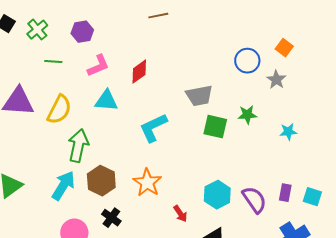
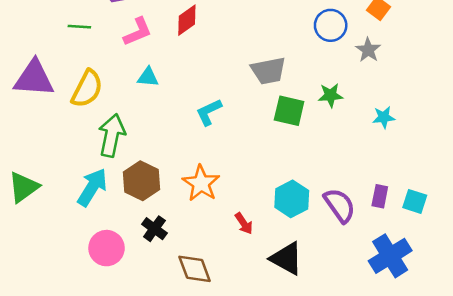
red diamond: (139, 72) -> (187, 20), moved
cyan triangle: (106, 101) -> (148, 77), size x0.7
cyan L-shape: (153, 128) -> (209, 112), size x0.7

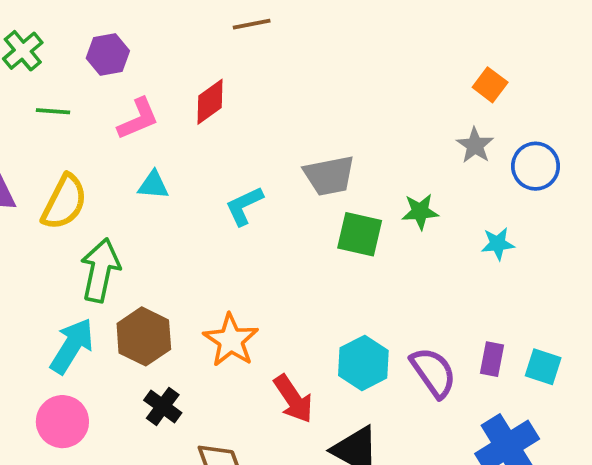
blue circle: (331, 25) -> (536, 166), moved
cyan L-shape: (209, 112) -> (244, 206), moved
red arrow: (244, 223) -> (293, 399), size x1.5
pink circle: (107, 248) -> (62, 422), moved

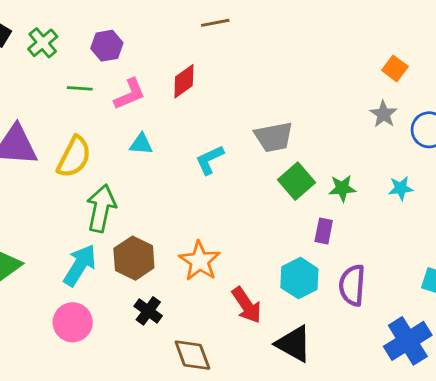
green line: (53, 111) -> (80, 88), moved
green star: (420, 212) -> (342, 188), moved
green square: (360, 234) -> (297, 181), turned 36
purple rectangle: (492, 359) -> (324, 231), moved
purple semicircle: (433, 372) -> (352, 285), turned -141

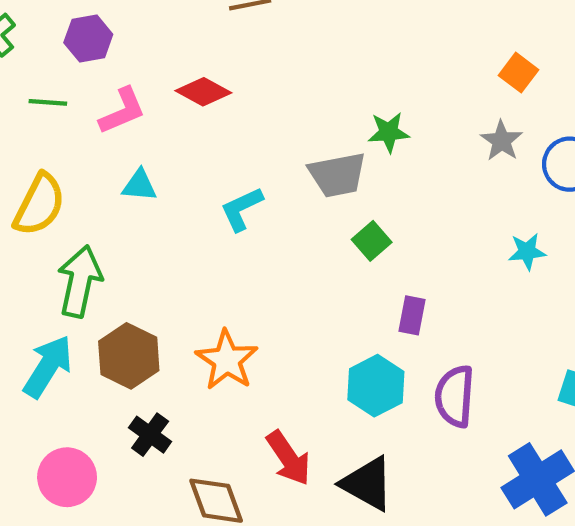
red diamond: (184, 81) -> (203, 92), turned 64
green square: (297, 181) -> (372, 241), size x0.7
green star: (342, 188) -> (389, 132), moved
red arrow: (247, 305) -> (289, 458), moved
pink circle: (73, 322) -> (67, 477), moved

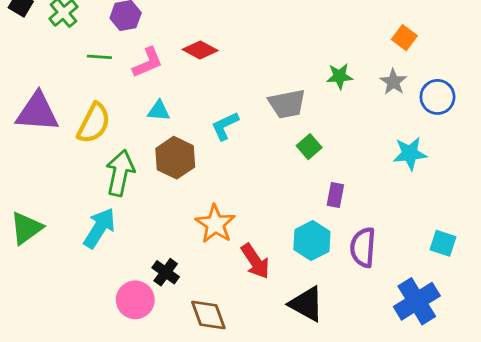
green star: (389, 132) -> (340, 76), moved
cyan star: (527, 251) -> (410, 154), size x1.4
brown hexagon: (129, 356) -> (175, 158), moved
red arrow: (289, 458) -> (255, 261), moved
pink circle: (67, 477) -> (135, 300), moved

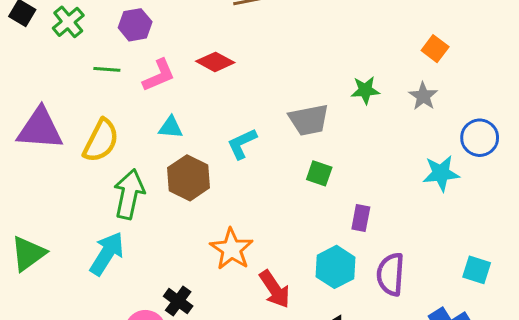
blue circle: (437, 97) -> (480, 138), moved
green square: (309, 147) -> (319, 173), moved, turned -30

